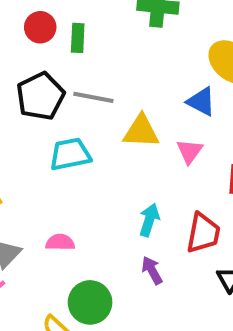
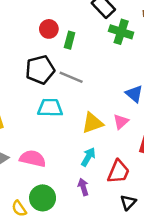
yellow triangle: (141, 131) -> (92, 123), moved, turned -35
pink semicircle: (60, 242) -> (33, 159), size x1.5

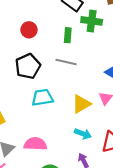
green rectangle: (70, 40) -> (68, 35), moved
gray line: (71, 77) -> (66, 62), moved
cyan arrow: (88, 157) -> (83, 134), turned 91

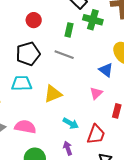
cyan trapezoid: (42, 98) -> (22, 83), moved
yellow triangle: (81, 104) -> (53, 94), moved

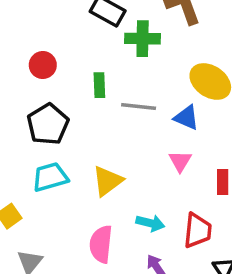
green rectangle: (69, 30) -> (99, 85), moved
gray line: (64, 55) -> (139, 107), moved
pink semicircle: (25, 127) -> (101, 244), moved, turned -80

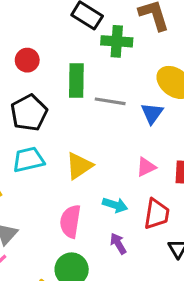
green rectangle: (99, 85) -> (76, 81), size x1.5
blue triangle: (187, 118) -> (152, 113), turned 40
pink triangle: (180, 161) -> (146, 167), moved, turned 30

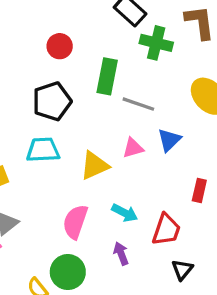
blue triangle: (152, 113) -> (169, 140), moved
pink triangle: (146, 167) -> (133, 148), moved

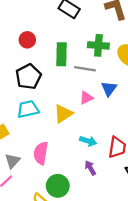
green cross: (156, 43) -> (98, 45), moved
pink semicircle: (75, 222) -> (41, 153), moved

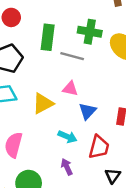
blue triangle: (109, 89) -> (87, 111), moved
pink triangle: (86, 98) -> (70, 89), turned 32

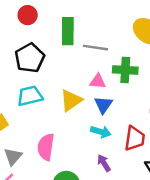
green cross: (90, 32) -> (125, 70), moved
blue triangle: (87, 111) -> (103, 105), moved

